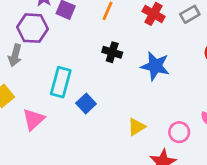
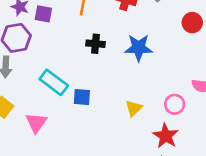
cyan rectangle: (61, 82) -> (54, 82), turned -56
blue square: (86, 104) -> (82, 97), turned -30

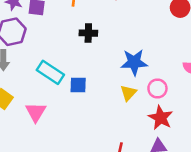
blue star: (139, 48) -> (134, 62), moved
pink circle: (175, 104) -> (157, 88), moved

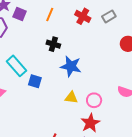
blue star: (134, 62) -> (71, 66), moved
yellow triangle: (128, 93) -> (71, 98), turned 40

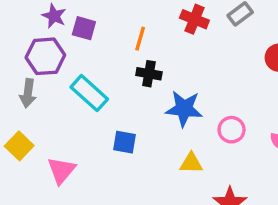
orange line: (50, 15) -> (140, 39), moved
cyan rectangle: (17, 66) -> (89, 93), moved
pink circle: (94, 100) -> (232, 130), moved

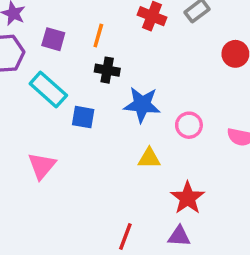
purple square: (84, 28) -> (53, 39), moved
blue square: (124, 142) -> (83, 117), moved
pink triangle: (61, 170) -> (42, 166), moved

